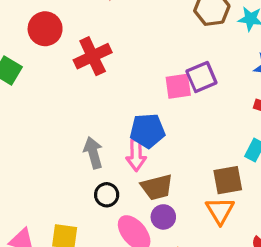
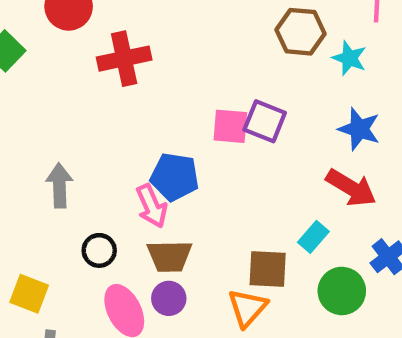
purple square: (201, 77) -> (265, 121), turned 32
gray arrow: (93, 153) -> (59, 185), moved
pink arrow: (136, 155) -> (152, 206), turned -36

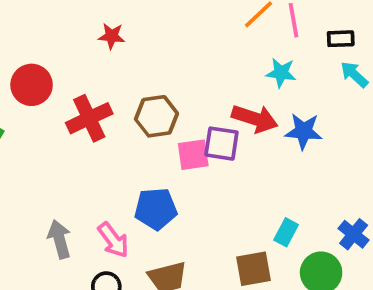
brown hexagon: (301, 32) -> (156, 116), moved
red arrow: (351, 188) -> (255, 119), moved
pink arrow: (152, 206) -> (113, 240), moved

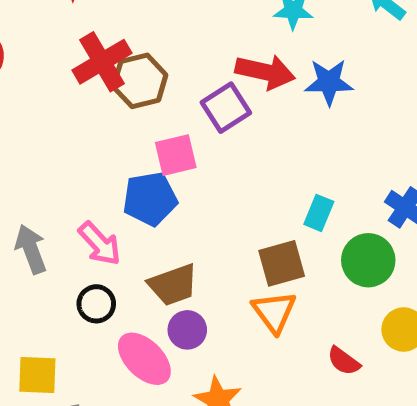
red cross: (89, 118) -> (102, 62), moved
purple square: (221, 144) -> (226, 108), turned -36
pink square: (193, 155) -> (176, 155), moved

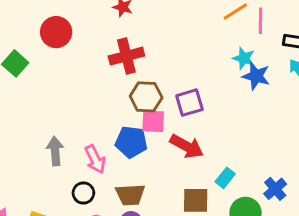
red arrow: (265, 72) -> (187, 146), moved
brown hexagon: (140, 81) -> (146, 97), moved
blue star: (329, 82) -> (256, 76), moved

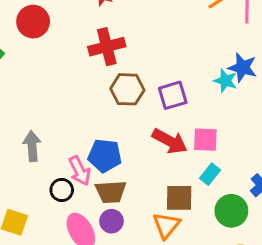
cyan star: (244, 58) -> (225, 81), moved
pink square: (153, 121) -> (205, 140), moved
blue pentagon: (131, 142) -> (105, 156), moved
pink arrow: (95, 159) -> (80, 171), moved

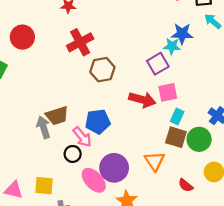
purple square: (173, 95) -> (158, 64), moved
brown trapezoid: (111, 192) -> (57, 116), moved
brown square: (179, 198) -> (176, 137), moved, turned 30
purple circle: (111, 221) -> (114, 168), size x1.6

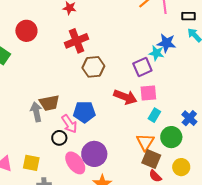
brown square: (176, 137) -> (151, 159), moved
orange triangle: (155, 161) -> (145, 142), moved

